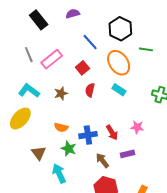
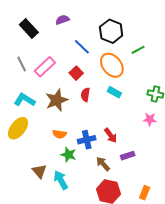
green line: (146, 49) -> (138, 50), turned -32
brown star: (61, 93) -> (57, 100), size x1.6
pink star: (137, 127) -> (150, 119), moved
brown triangle: (39, 153) -> (39, 171), moved

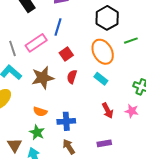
blue line: (82, 47) -> (58, 27), moved, turned 54
gray line: (22, 64) -> (12, 48), moved
red arrow: (111, 135) -> (108, 111), moved
green star: (68, 155) -> (37, 132), moved
brown arrow: (103, 164) -> (69, 147), moved

